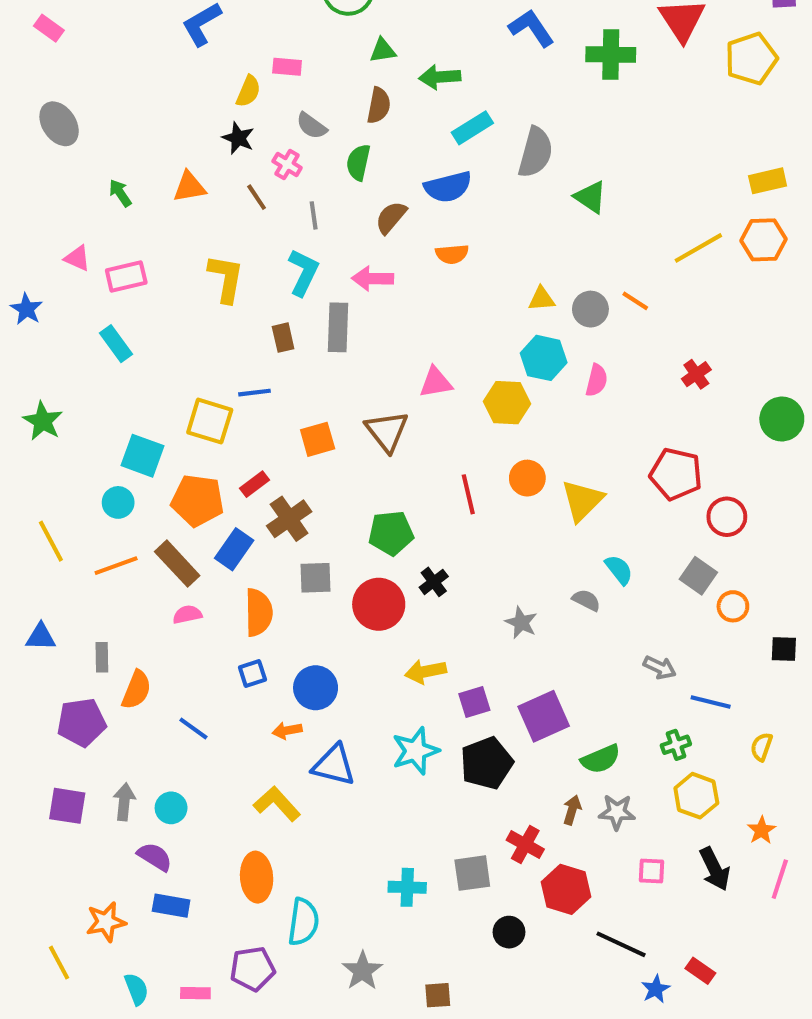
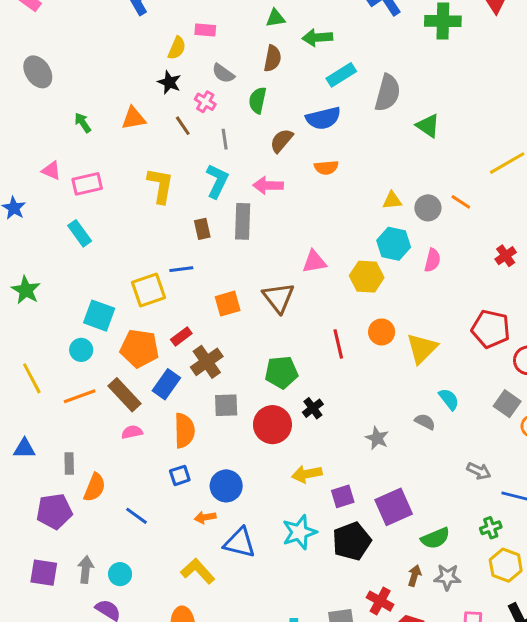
yellow square: (210, 421) -> (148, 290), turned -36

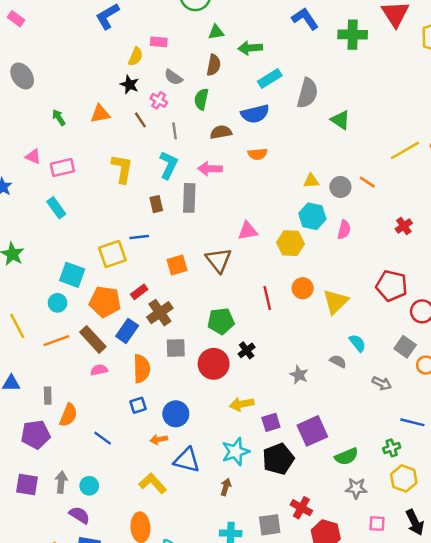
brown semicircle: (281, 141) -> (221, 132), turned 40
gray arrow: (479, 471) -> (382, 383), moved
brown arrow: (414, 576) -> (226, 487), moved

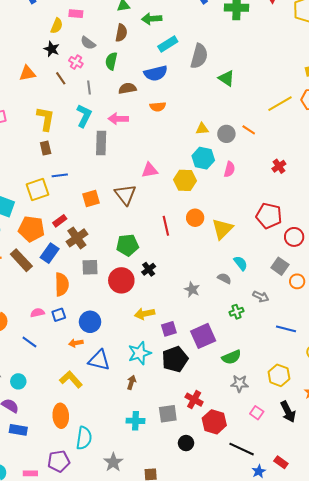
brown rectangle: (156, 204) -> (46, 148), moved
pink semicircle: (99, 370) -> (37, 313), moved
green cross: (392, 448) -> (237, 312), moved
pink square: (377, 524) -> (257, 413), turned 32

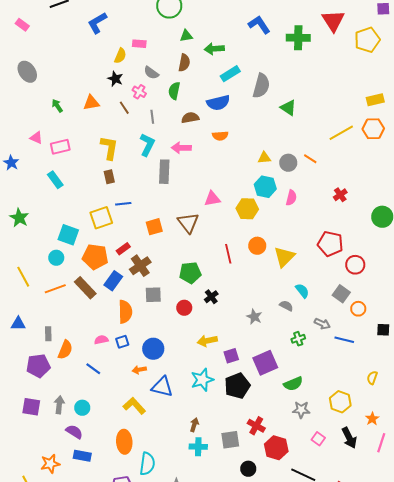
red circle: (121, 280) -> (184, 308), size x0.6
blue line: (286, 329) -> (344, 340), moved
brown arrow: (131, 382) -> (194, 425), moved

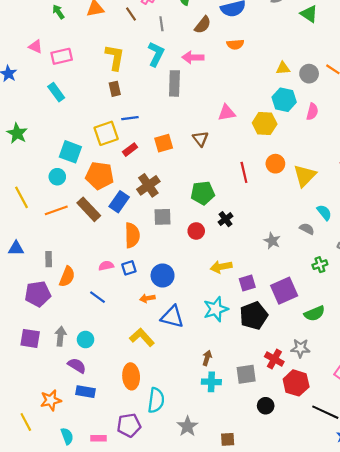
brown semicircle: (190, 118) -> (203, 25), turned 138
brown triangle: (188, 223) -> (201, 139), size x0.7
red rectangle: (123, 249) -> (130, 150), moved
gray star: (301, 410) -> (300, 348), moved

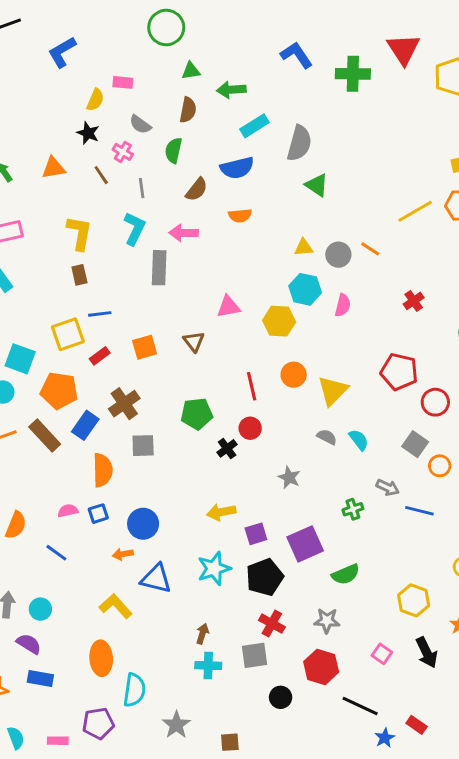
green triangle: (309, 14) -> (317, 185), moved
gray semicircle: (307, 229) -> (327, 437), moved
red circle: (196, 231) -> (250, 428), moved
red cross: (274, 359) -> (272, 624), moved

